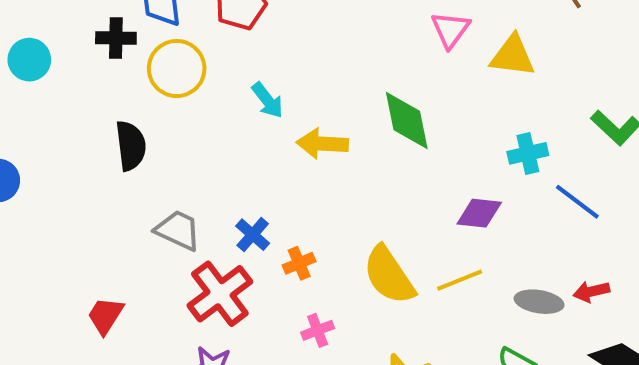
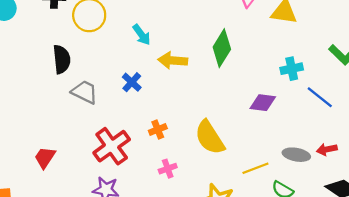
green diamond: (407, 120) -> (222, 48), turned 42
gray trapezoid: (178, 230) -> (85, 92), moved
blue cross: (253, 235) -> (132, 82), moved
yellow line: (460, 280) -> (255, 168), moved

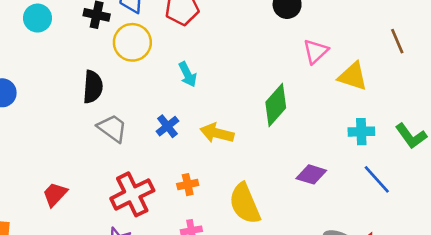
yellow arrow: (173, 60) -> (217, 133), moved
cyan cross: (292, 69) -> (361, 132), moved

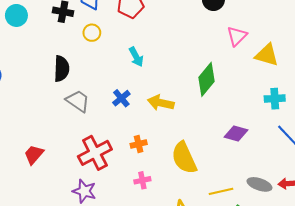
yellow circle: (132, 42) -> (92, 33), size x0.6

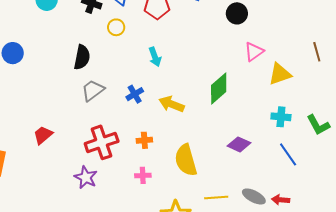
yellow triangle: (267, 55) -> (280, 74), turned -45
gray trapezoid: (78, 101) -> (93, 90), turned -80

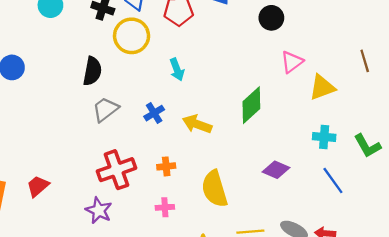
yellow circle: (116, 27) -> (132, 36), size x1.8
red trapezoid: (43, 135) -> (38, 186), moved

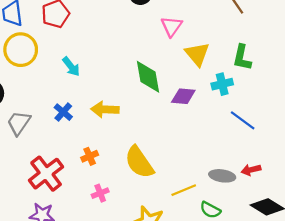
yellow triangle: (322, 87) -> (197, 54), moved, turned -32
green diamond: (251, 105) -> (148, 77), turned -40
green L-shape: (367, 146) -> (242, 58), moved, turned 60
purple diamond: (276, 170) -> (183, 96), moved

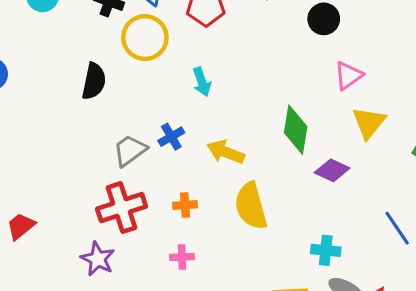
cyan cross: (222, 84) -> (326, 250), moved
gray trapezoid: (19, 123) -> (130, 150), moved
yellow semicircle: (139, 162) -> (251, 206), moved

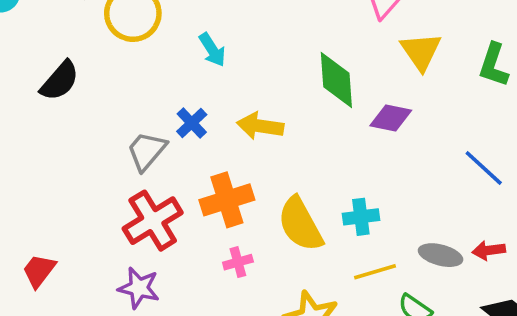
black semicircle: (94, 81) -> (60, 81), moved, turned 42
orange cross: (185, 205) -> (227, 200), size x1.8
yellow semicircle: (251, 206) -> (300, 224), moved
cyan cross: (326, 250) -> (361, 217), moved

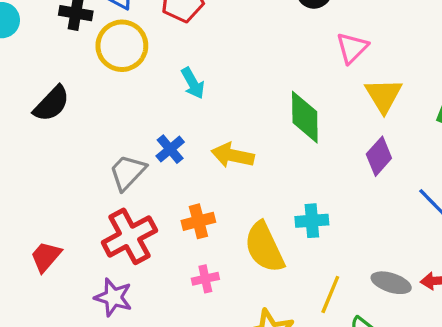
purple diamond: (391, 118) -> (379, 156), moved, turned -63
orange cross: (227, 200) -> (198, 221), size x0.7
cyan cross: (361, 217) -> (312, 221), moved
red trapezoid: (39, 271) -> (46, 257), moved
yellow line: (375, 272) -> (330, 295), turned -54

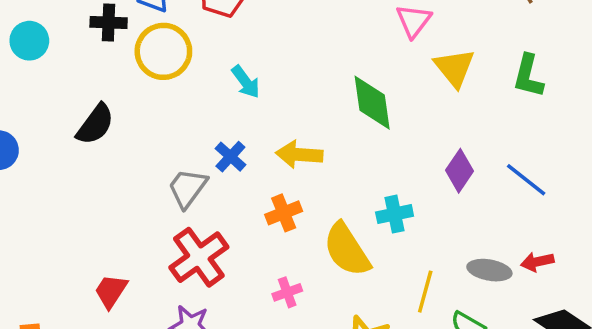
purple diamond: (379, 156) -> (459, 171), moved
orange cross: (198, 221) -> (284, 213), moved

